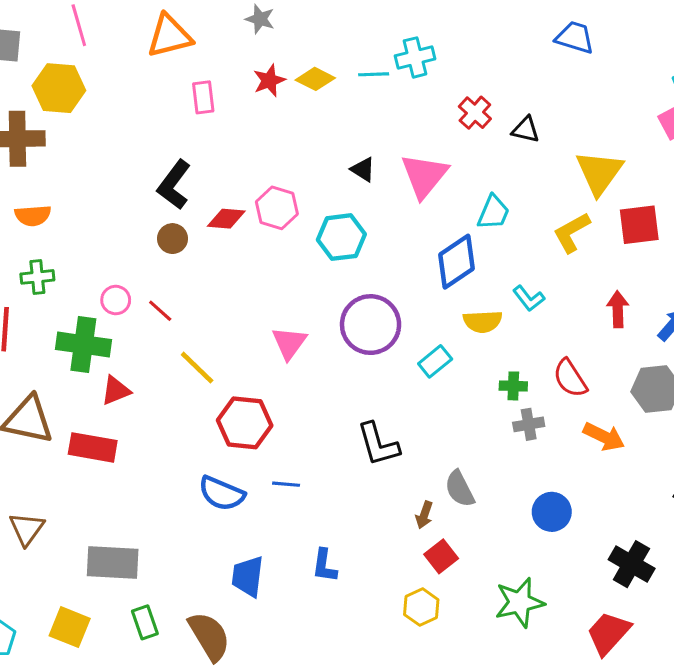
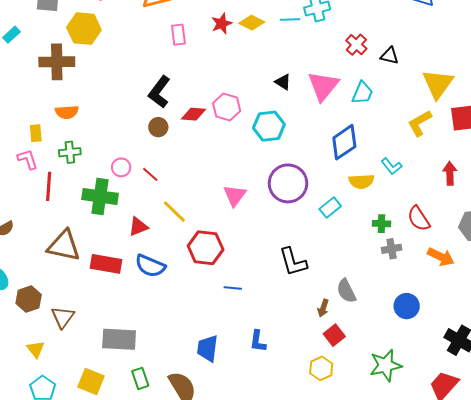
cyan trapezoid: (493, 212) -> (362, 93), moved
red triangle: (116, 391) -> (138, 227), moved
blue semicircle: (222, 493) -> (150, 266), moved

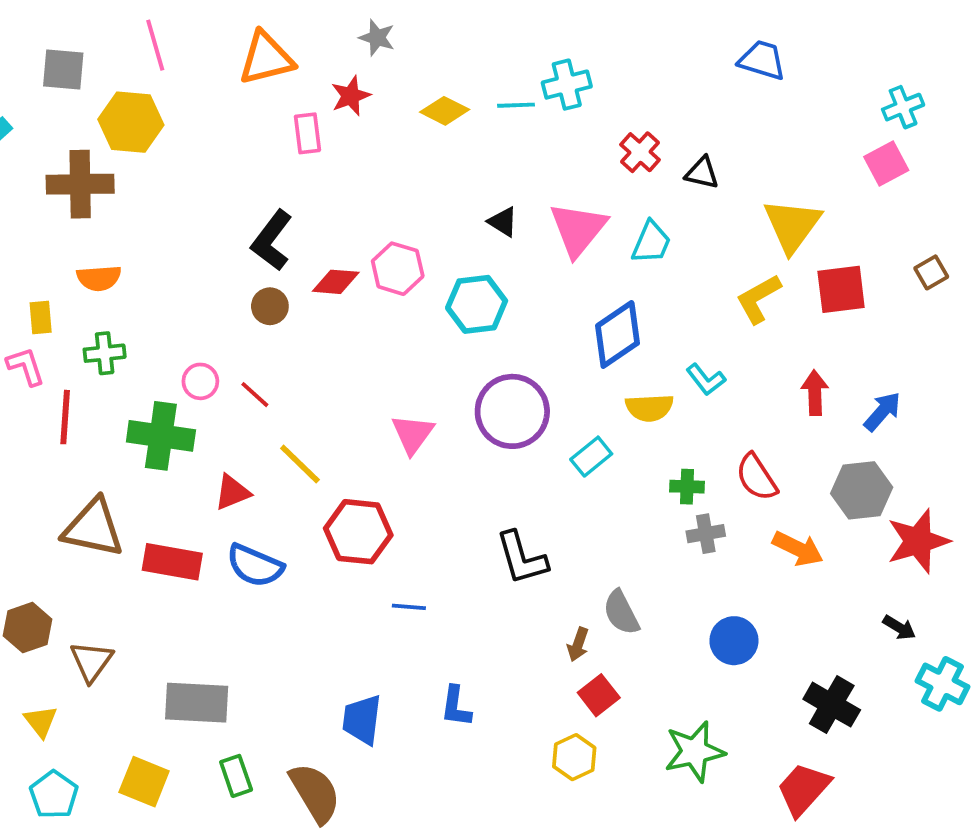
red star: (222, 24) -> (351, 96), moved

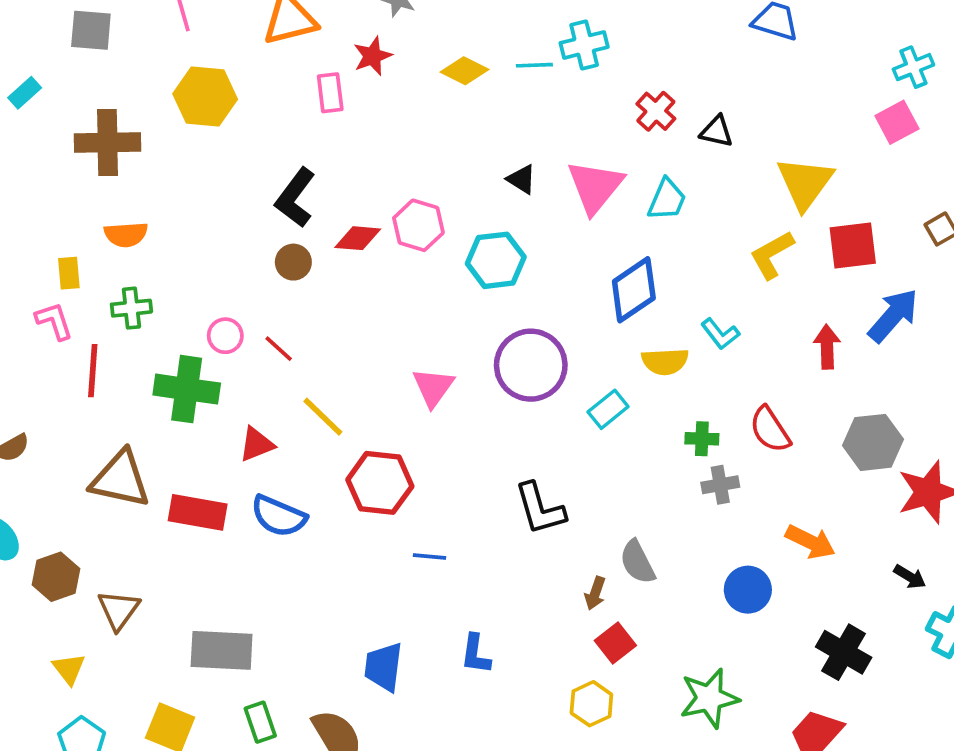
yellow hexagon: (131, 122) -> (205, 96), moved
blue arrow: (882, 411) -> (893, 315), moved, size x1.4
orange arrow: (798, 549) -> (810, 542), moved

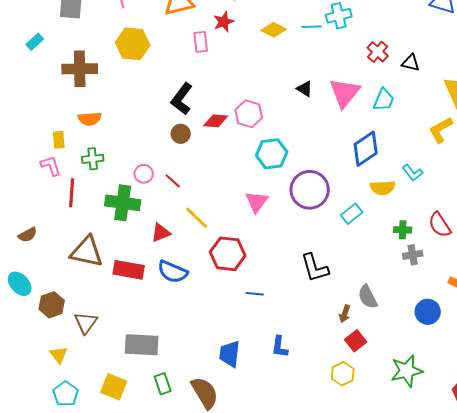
cyan hexagon: (496, 260) -> (272, 154), moved

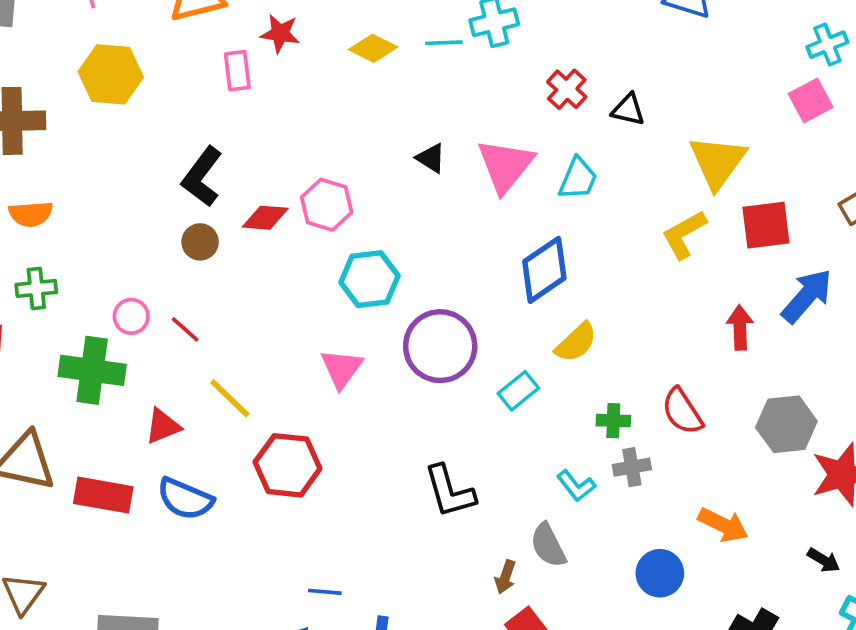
red star: (224, 22) -> (280, 33), turned 30
cyan L-shape: (413, 173) -> (576, 486), moved
yellow semicircle: (383, 188) -> (576, 342), turned -40
blue line: (255, 294) -> (325, 592), moved

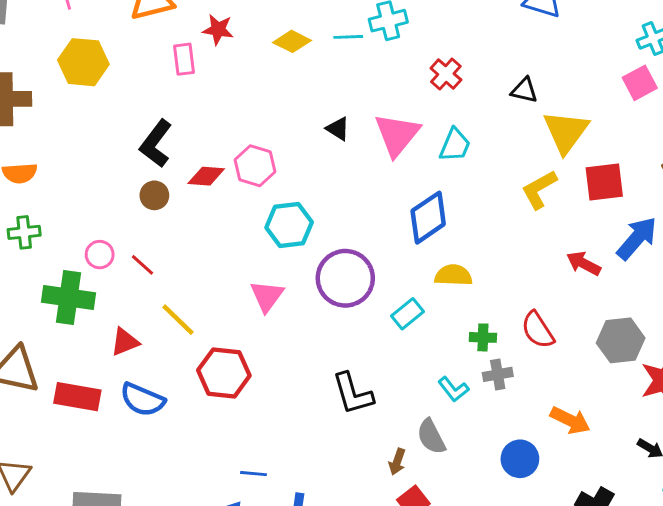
black triangle: (628, 110) -> (524, 90), moved
red arrow: (740, 328) -> (584, 263), turned -60
yellow semicircle: (576, 342) -> (453, 275), turned -135

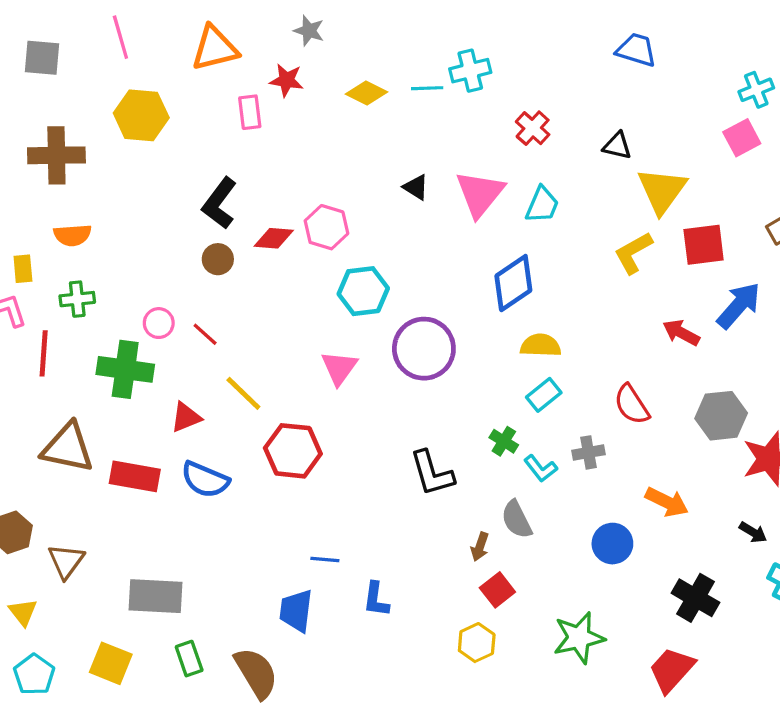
cyan rectangle: (407, 314) -> (544, 395), moved
green cross: (483, 337) -> (504, 441), moved, turned 30

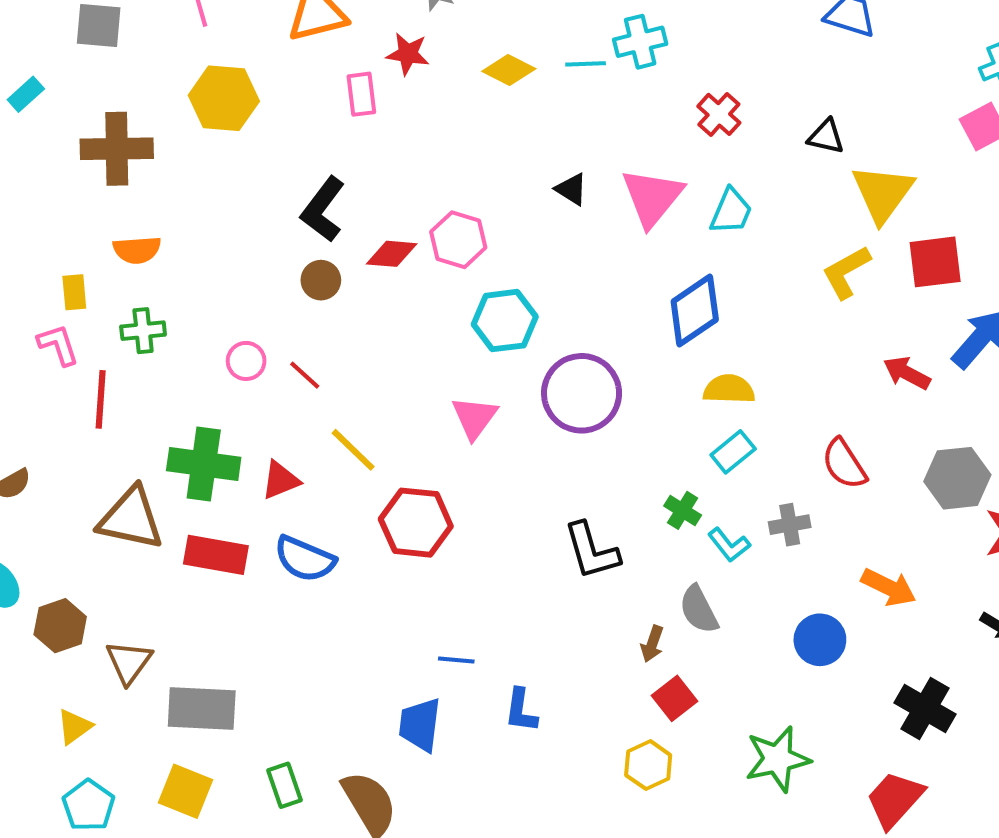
green cross: (125, 369) -> (204, 464), moved
gray rectangle: (156, 596) -> (202, 708), moved
yellow triangle: (23, 612) -> (74, 727), turned 32

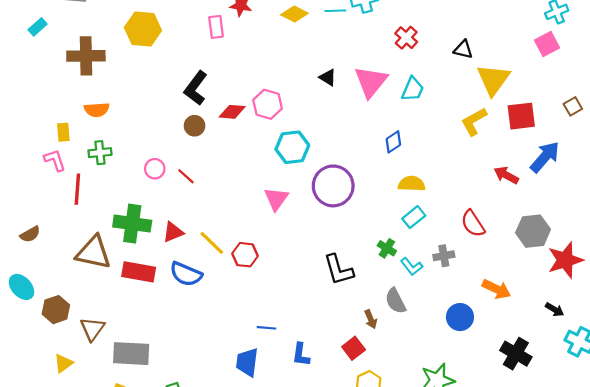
blue diamond: (695, 310) -> (393, 142), size x0.6
yellow line: (353, 450) -> (212, 243), moved
red hexagon: (416, 523) -> (245, 255), size x0.7
brown arrow: (652, 644) -> (371, 319), turned -42
red square: (674, 698) -> (354, 348), moved

